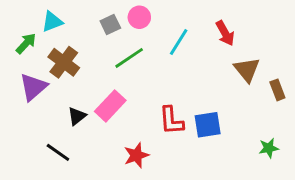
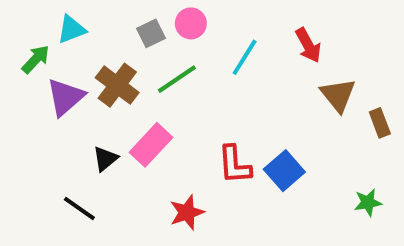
brown cross: (64, 62) -> (117, 85), moved
purple triangle: (33, 87) -> (65, 97), moved
blue square: (208, 125) -> (284, 171), turned -32

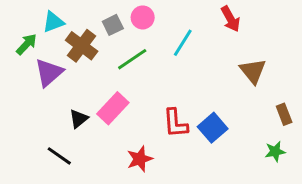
red arrow: (308, 45) -> (230, 19), moved
brown cross: (117, 85) -> (82, 46), moved
brown rectangle: (380, 123) -> (284, 114), moved

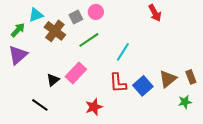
cyan line: (183, 43) -> (123, 52), moved
brown triangle: (253, 71) -> (168, 79), moved, turned 30
purple triangle: (49, 73) -> (18, 55), moved

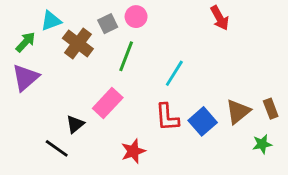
green line: (89, 40) -> (126, 56), turned -35
black triangle: (53, 80) -> (75, 124), moved

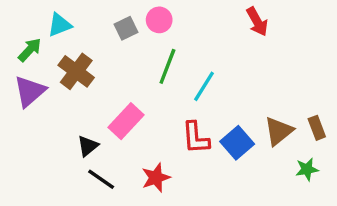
brown cross: (78, 43) -> (76, 71), moved
green line: (126, 56) -> (167, 66), moved
black line: (57, 148) -> (101, 179), moved

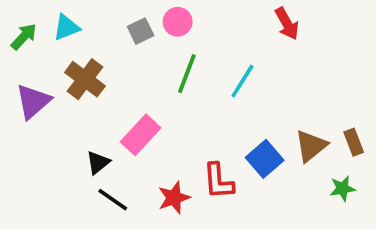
green arrow: (30, 50) -> (24, 37), moved
cyan line: (204, 86) -> (242, 81), moved
red L-shape: (196, 138) -> (218, 181), moved

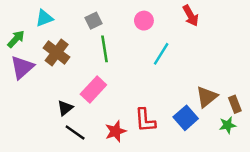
pink circle: (178, 22) -> (144, 21), moved
green arrow: (24, 37) -> (16, 39), moved
green line: (187, 74) -> (105, 49), moved, turned -30
brown rectangle: (354, 142) -> (235, 104), moved
blue square: (265, 159) -> (186, 118), moved

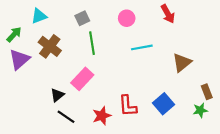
cyan line: (161, 54) -> (142, 47), turned 48
brown triangle: (207, 97) -> (182, 63), moved

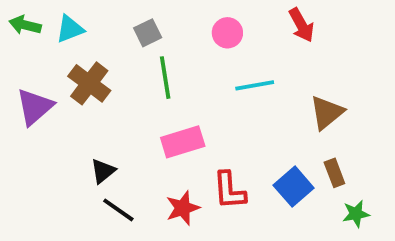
green arrow: (14, 34) -> (25, 25), moved, turned -119
pink rectangle: (82, 79) -> (183, 142), moved, turned 30
brown rectangle: (207, 92) -> (334, 173), moved
green star: (200, 110) -> (356, 214), moved

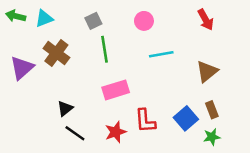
red arrow: (301, 25) -> (206, 20), moved
green star: (356, 214) -> (212, 137), moved

